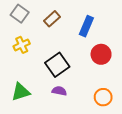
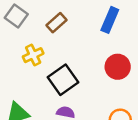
blue rectangle: (86, 26) -> (110, 20), moved
yellow cross: (22, 45) -> (33, 55), moved

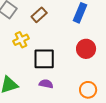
black square: (63, 80) -> (44, 59), turned 35

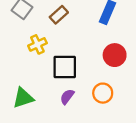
purple semicircle: (46, 84) -> (67, 97), turned -64
orange circle: (88, 90) -> (103, 93), moved

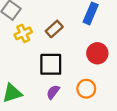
brown rectangle: (59, 15) -> (54, 29), moved
yellow cross: (37, 44) -> (23, 33), moved

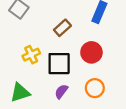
yellow cross: (23, 33) -> (31, 55), moved
red circle: (97, 53) -> (91, 52), moved

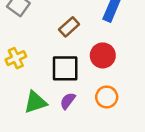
yellow cross: (31, 55) -> (16, 58), moved
green triangle: (20, 93) -> (35, 102), moved

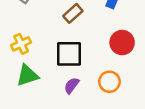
red circle: (103, 55) -> (122, 43), moved
green triangle: (35, 102) -> (27, 75), moved

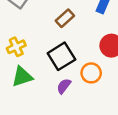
black square: (69, 54) -> (61, 56), turned -32
orange circle: (109, 82) -> (91, 73), moved

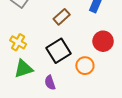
yellow cross: (16, 47) -> (18, 42), turned -35
purple semicircle: (64, 86) -> (50, 83), moved, turned -56

